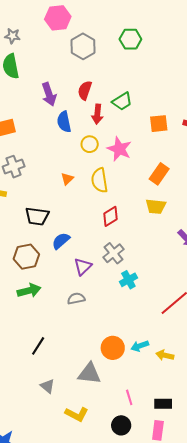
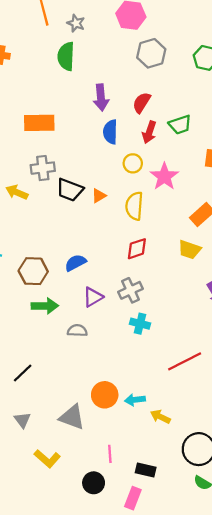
black trapezoid: (37, 216) -> (70, 190), moved
cyan cross: (128, 280) -> (140, 324), turned 30
green arrow: (29, 291) -> (45, 306), moved

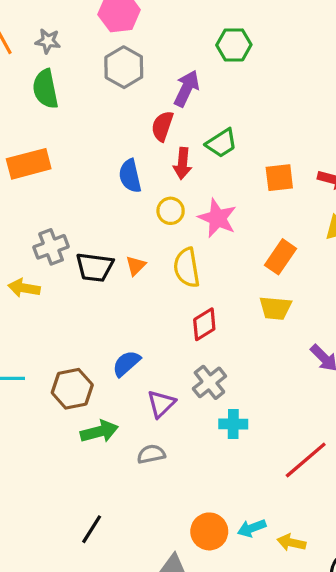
gray hexagon: (151, 53) -> (124, 67), moved
purple arrow: (101, 97) -> (187, 88), moved, turned -135
orange rectangle: (39, 123) -> (29, 164), moved

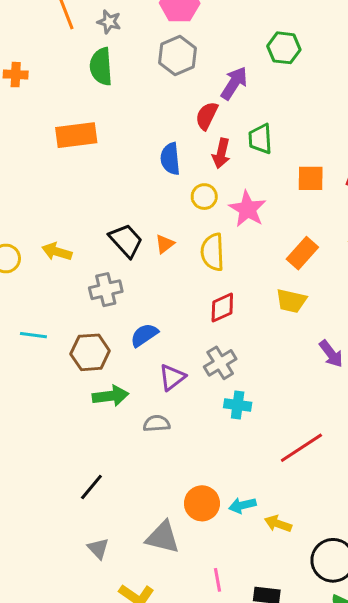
green trapezoid: (221, 143) -> (260, 139), turned 112
gray cross: (51, 247) -> (106, 290), moved
black trapezoid: (95, 267) -> (126, 240), turned -147

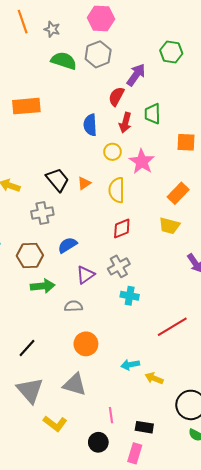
green semicircle: (101, 67) -> (64, 61), moved, turned 110
orange circle: (202, 503) -> (86, 344), moved
gray triangle: (98, 548) -> (30, 390), size x1.8

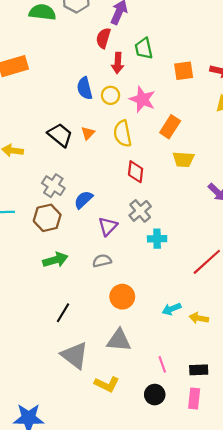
blue semicircle: (90, 125) -> (85, 88), moved
orange rectangle: (178, 193) -> (170, 127), moved
gray cross: (42, 213) -> (53, 186), moved, turned -35
red diamond: (122, 228) -> (136, 172), turned -50
green arrow: (43, 286) -> (55, 260), moved

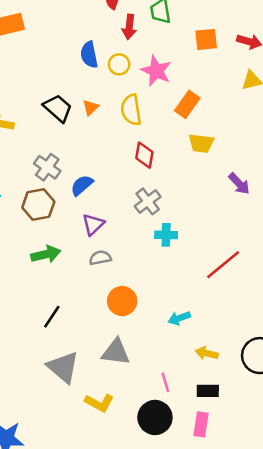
purple triangle: (108, 226) -> (93, 224), moved
yellow arrow: (199, 318) -> (207, 353), moved
black circle: (155, 395) -> (155, 417), size x1.4

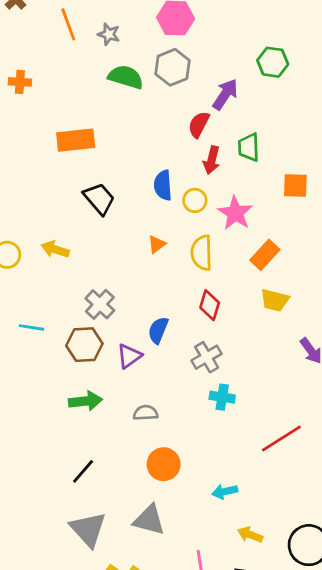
black trapezoid: (58, 108) -> (99, 199), moved
blue semicircle: (82, 185) -> (158, 330), moved, turned -35
purple triangle: (93, 224) -> (129, 356), moved

